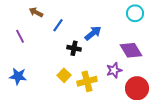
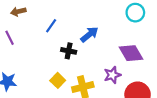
brown arrow: (36, 12) -> (18, 12), moved, turned -40

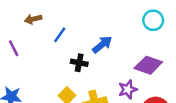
brown arrow: (18, 12) -> (33, 19), moved
purple diamond: (131, 53) -> (148, 65), turned -40

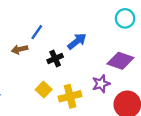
brown arrow: (33, 19) -> (20, 49), moved
black cross: (79, 63) -> (55, 59), turned -35

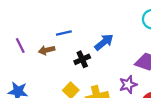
blue line: (37, 32) -> (64, 33), turned 42

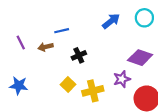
blue arrow: (104, 42) -> (111, 21), moved

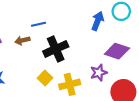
blue arrow: (111, 21) -> (98, 21), moved, turned -30
black cross: (79, 55) -> (56, 49), size x1.6

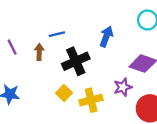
blue arrow: (98, 21) -> (106, 37), moved
brown arrow: (22, 40) -> (39, 52), turned 104

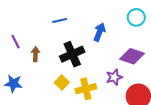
blue line: (57, 34) -> (60, 21), moved
brown arrow: (39, 52) -> (35, 54), moved

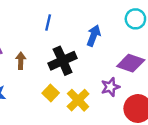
blue line: (60, 21) -> (48, 22), turned -64
yellow cross: (86, 89) -> (78, 100), turned -30

